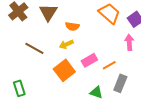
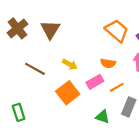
orange semicircle: (72, 26) -> (108, 63), moved
yellow arrow: (66, 44) -> (70, 64), turned -128

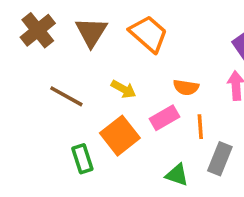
orange trapezoid: (117, 31) -> (148, 34), moved
orange line: (117, 87) -> (200, 127), turned -64
green rectangle: (19, 112) -> (82, 159), moved

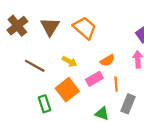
orange semicircle: (186, 87) -> (107, 60), turned -40

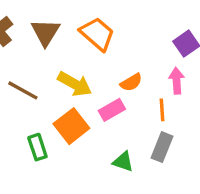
yellow arrow: (69, 61) -> (75, 84), size x1.5
orange line: (116, 84) -> (162, 110), moved

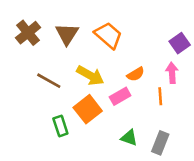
gray rectangle: (162, 147) -> (160, 143), moved

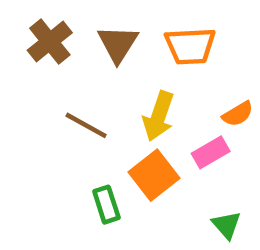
orange trapezoid: (108, 35) -> (190, 46), turned 136
yellow arrow: (90, 75) -> (159, 116), turned 80
green triangle: (129, 138) -> (226, 225), turned 30

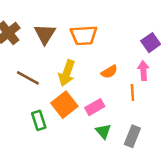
pink rectangle: (211, 152) -> (95, 107), moved

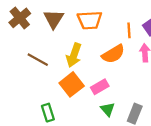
orange semicircle: (109, 72) -> (113, 54), size x1.5
orange line: (132, 92) -> (129, 30), moved
green rectangle: (39, 120) -> (48, 113), moved

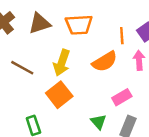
brown triangle: (54, 19) -> (40, 23), turned 40
pink rectangle: (100, 87) -> (122, 97), moved

